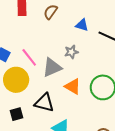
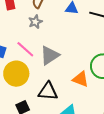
gray star: (71, 52) -> (35, 22), moved
orange triangle: (73, 86) -> (81, 79), moved

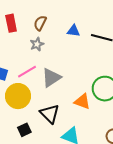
pink line: (25, 49) -> (27, 72), turned -72
black triangle: (48, 91) -> (50, 114), turned 40

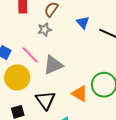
blue triangle: (73, 31) -> (83, 22), turned 32
pink line: (27, 72) -> (30, 55), turned 66

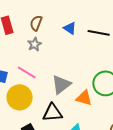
gray triangle: (53, 65) -> (61, 85), moved
black triangle: (45, 100) -> (52, 113), turned -45

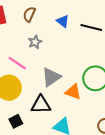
gray star: (35, 44) -> (35, 42), moved

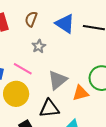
blue triangle: (63, 21) -> (65, 24), size x1.5
orange triangle: (73, 92) -> (81, 93), turned -30

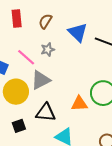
pink line: (23, 69) -> (26, 57), moved
gray triangle: (58, 80) -> (41, 80), moved

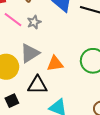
pink line: (26, 57) -> (13, 20), moved
orange triangle: (79, 104) -> (55, 64), moved

